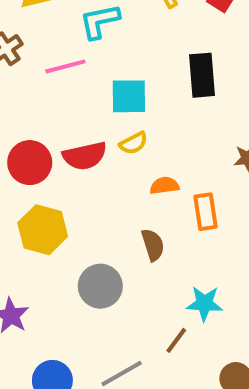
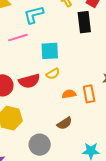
black rectangle: (202, 75) -> (84, 22), moved
orange rectangle: (206, 212) -> (89, 94), moved
brown semicircle: (153, 245) -> (65, 123), turned 77

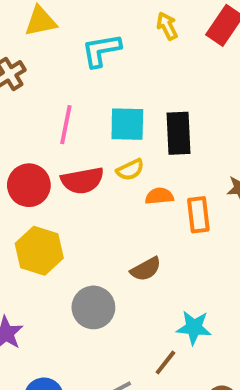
black rectangle: (84, 22) -> (179, 133), moved
pink line: (18, 38) -> (66, 125), moved, turned -66
orange semicircle: (69, 94) -> (159, 196), moved

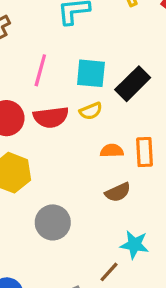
black rectangle: (179, 133) -> (133, 84), turned 44
orange semicircle: (159, 196) -> (112, 151), moved
brown semicircle: (146, 269) -> (118, 192), moved

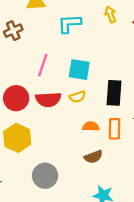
black rectangle: (133, 84) -> (114, 93), moved, turned -45

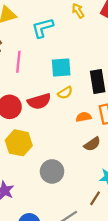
pink line: (43, 65) -> (18, 62), moved

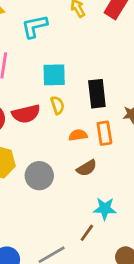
yellow semicircle: (65, 93) -> (57, 105), turned -80
gray circle: (52, 171) -> (39, 176), moved

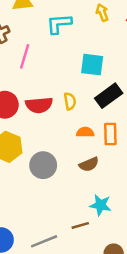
cyan square: (54, 75) -> (92, 65), moved
black rectangle: (97, 94) -> (109, 96), turned 52
brown line: (87, 233) -> (80, 225), turned 30

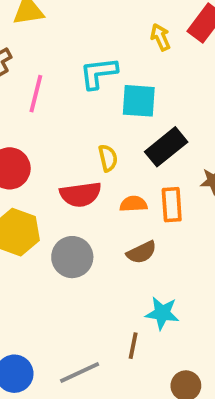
yellow arrow: (102, 13) -> (160, 37), moved
cyan L-shape: (59, 24) -> (99, 73), moved
red semicircle: (39, 105) -> (80, 194), moved
brown line: (80, 225) -> (133, 346), turned -60

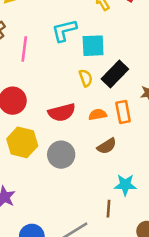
yellow semicircle: (108, 158) -> (86, 78), moved

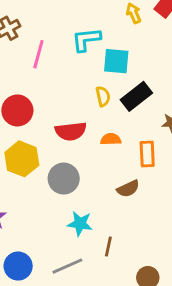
orange rectangle: (123, 112) -> (147, 154), moved
brown semicircle: (107, 146) -> (128, 189), moved
cyan star: (125, 185) -> (80, 224), moved

